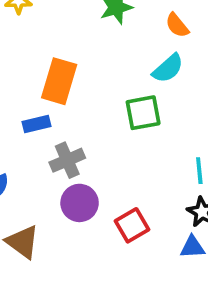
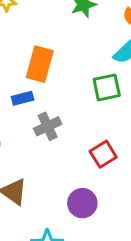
purple circle: (80, 203) -> (82, 203), moved
red square: (132, 225) -> (103, 154), moved

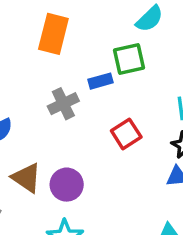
blue rectangle: (23, 98) -> (100, 81), moved
purple circle: (82, 203) -> (67, 185), moved

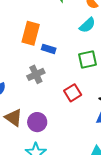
green square: (129, 59) -> (88, 60), moved
blue rectangle: (100, 81) -> (49, 49), moved, turned 32

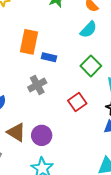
green square: (88, 60) -> (91, 66), turned -30

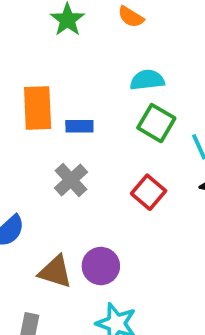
cyan semicircle: (88, 30) -> (147, 80), moved, turned -126

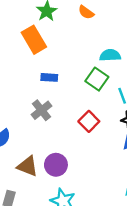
cyan semicircle: (147, 80) -> (110, 55), moved
orange rectangle: (38, 108) -> (34, 40), moved, turned -32

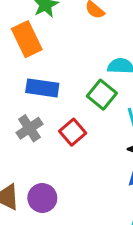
blue rectangle: (49, 77) -> (42, 88), size x1.5
red square: (89, 121) -> (73, 132), moved

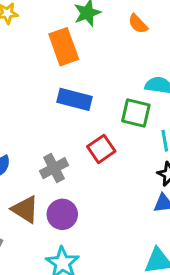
green square: (102, 95) -> (136, 113), turned -32
gray cross: (29, 128) -> (54, 168), moved

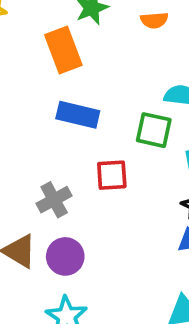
orange semicircle: (138, 24) -> (154, 20), turned -50
red square: (101, 149) -> (112, 175), turned 32

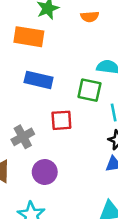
orange rectangle: (63, 50) -> (29, 37), turned -60
purple circle: (65, 256) -> (45, 172), moved

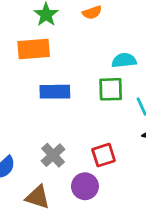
red square: (61, 120) -> (104, 155), moved

